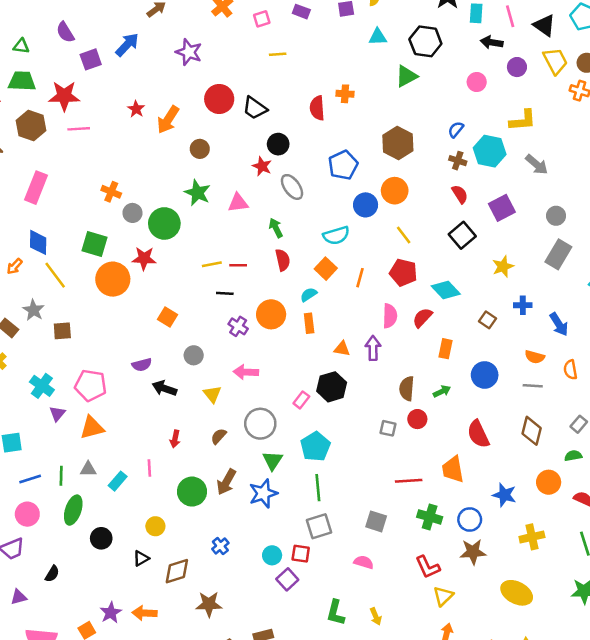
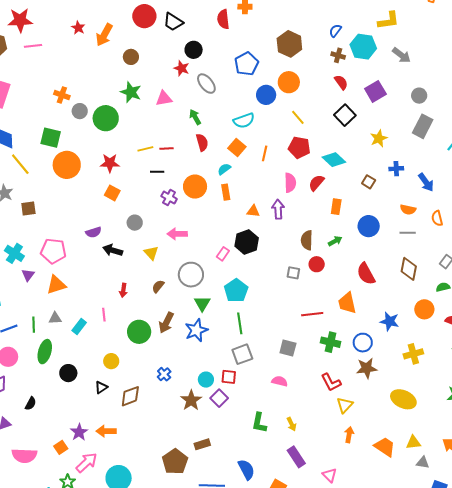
red star: (144, 258) -> (110, 163), moved
brown star: (209, 604) -> (191, 400), moved, turned -30

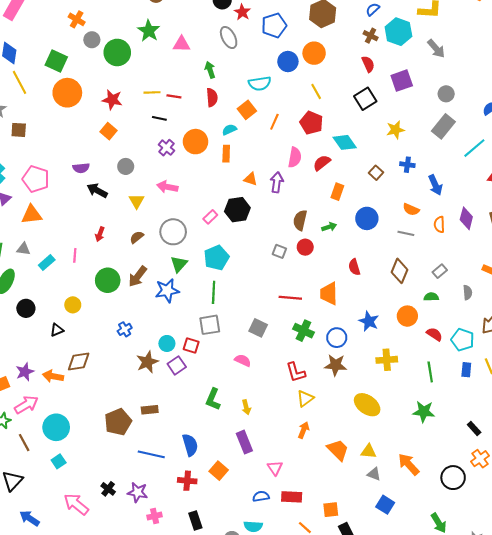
red star: (182, 68) -> (242, 12), moved
red semicircle: (366, 274) -> (354, 267), size x0.7
brown diamond: (130, 396) -> (79, 361), moved

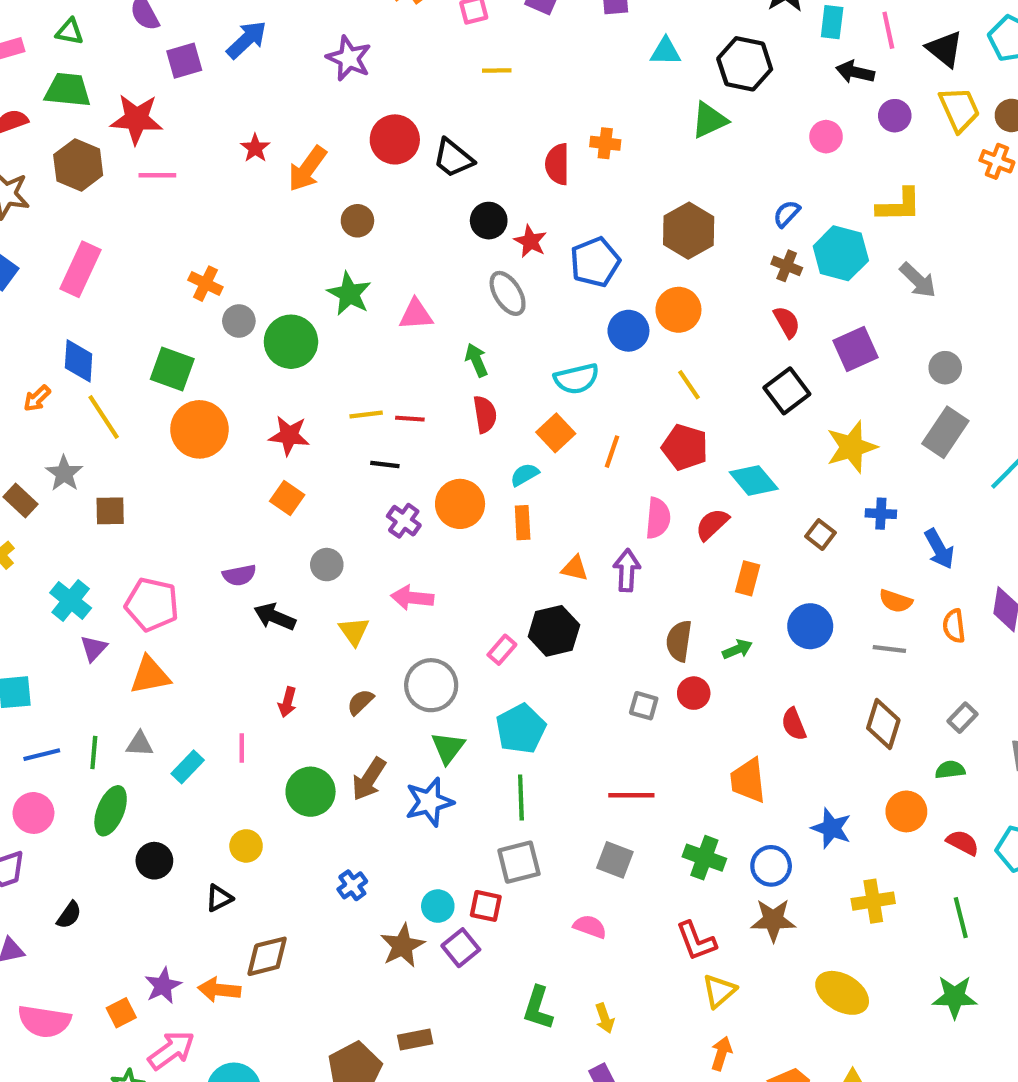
yellow star: (395, 130) -> (852, 447), size x1.4
red line: (290, 298) -> (631, 795), moved

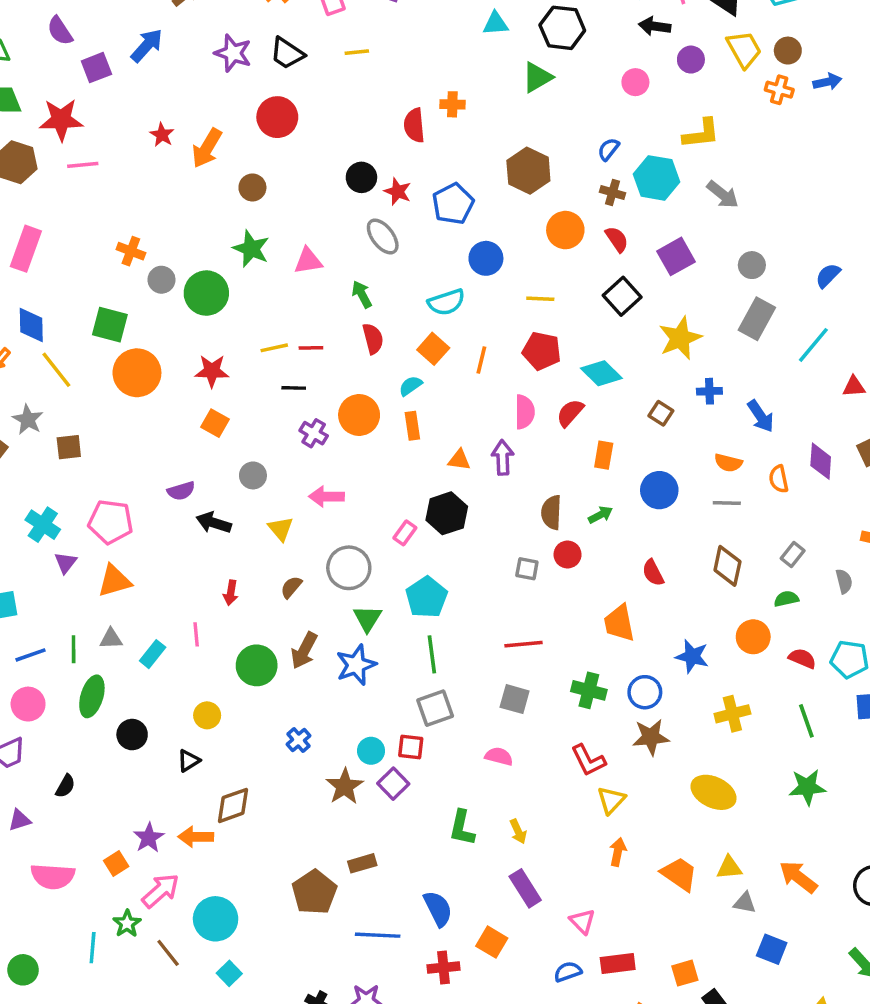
black trapezoid: (453, 158) -> (287, 53), moved
orange circle: (678, 310) -> (565, 230), moved
yellow line: (689, 385) -> (540, 299), turned -48

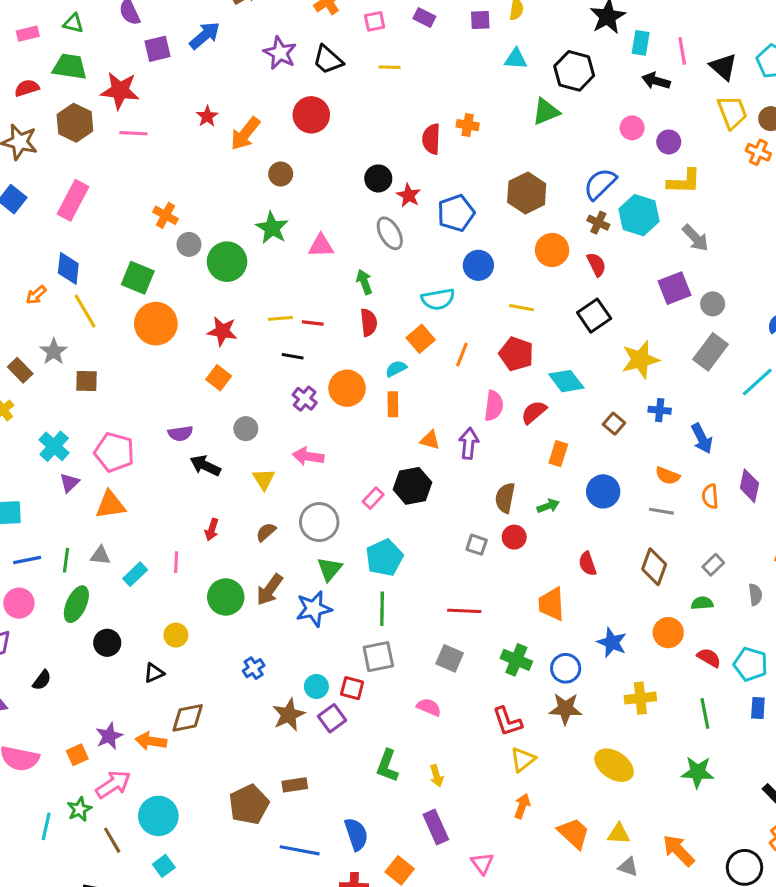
purple circle: (691, 60) -> (669, 142), moved
blue semicircle: (608, 149) -> (600, 184), size x1.6
purple square: (676, 256) -> (675, 288), moved

